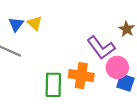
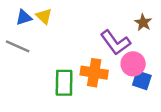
blue triangle: (16, 24) -> (24, 17), turned 35

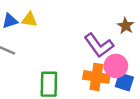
yellow triangle: (44, 16) -> (29, 20), turned -35
orange cross: (94, 73) -> (96, 77), moved

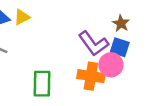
yellow triangle: (29, 20) -> (22, 17), turned -35
blue square: (124, 82) -> (120, 47), moved

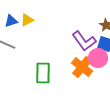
orange cross: (91, 76) -> (82, 67), turned 30

